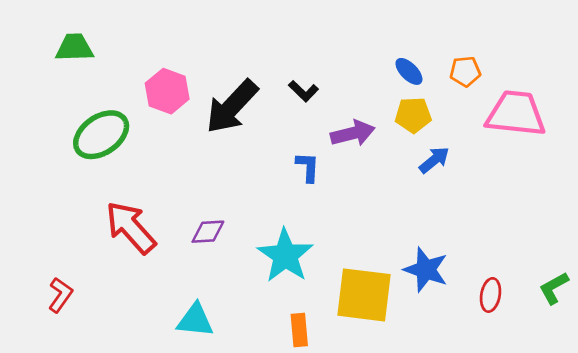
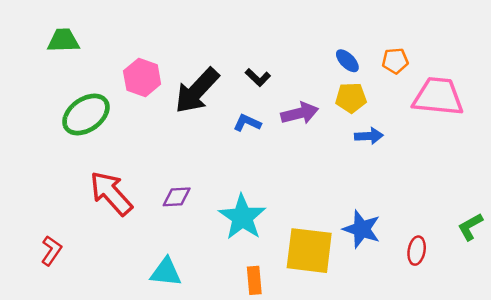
blue arrow: (434, 160) -> (369, 136), turned 36
blue L-shape: (308, 167) -> (247, 123), moved, turned -68
green L-shape: (554, 288) -> (470, 227), moved

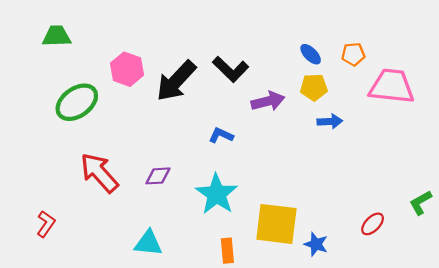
black L-shape: (258, 77) -> (231, 69), size x1.6
blue L-shape: (247, 123) -> (221, 135), moved
blue star: (362, 229) -> (316, 244), moved, size x0.7
red ellipse: (417, 251) -> (373, 224), turned 35

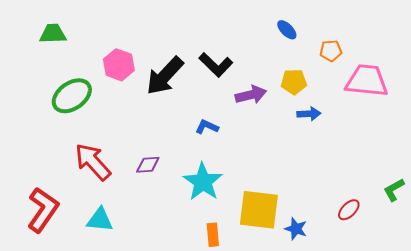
blue ellipse: (311, 54) -> (287, 30), moved
red L-shape: (46, 224) -> (43, 210), size x1.8
cyan triangle: (148, 243) -> (100, 220), moved

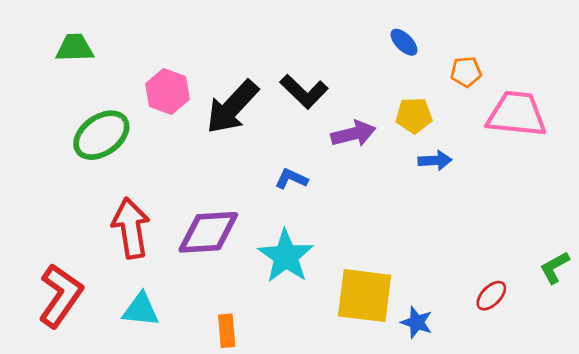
red arrow: (93, 162) -> (131, 228), turned 33
purple diamond: (148, 165) -> (208, 232), size x1.8
orange rectangle: (213, 235) -> (227, 331), moved

